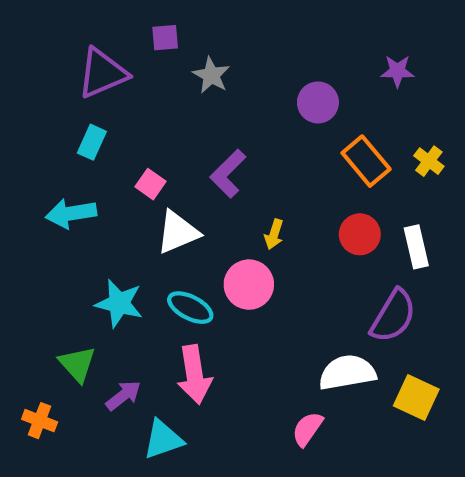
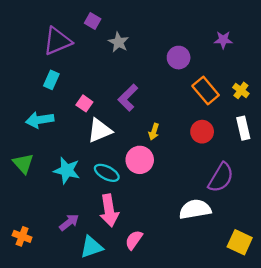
purple square: (165, 38) -> (93, 21), turned 35
white rectangle: (416, 247) -> (243, 128), moved
green triangle: (77, 364) -> (23, 163), moved
yellow square: (416, 398) -> (240, 242), moved
pink semicircle: (307, 429) -> (134, 240), moved

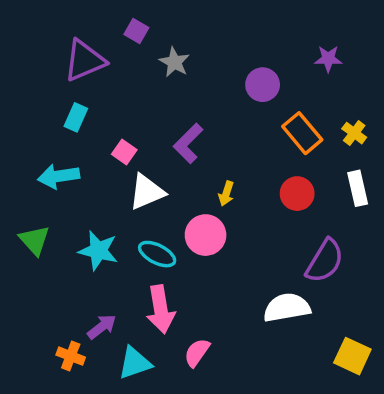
orange cross: (22, 236) -> (71, 356), moved

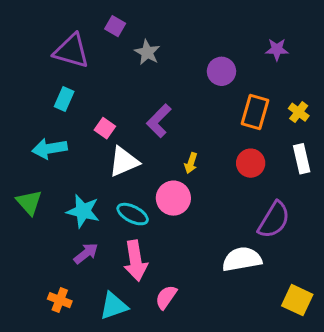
purple triangle: (85, 60) -> (71, 51), turned 39
orange rectangle: (302, 133) -> (255, 112), turned 56
purple arrow: (102, 327) -> (86, 253), moved

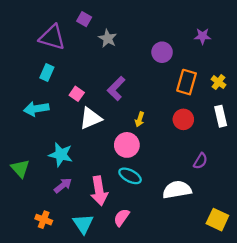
green triangle: (29, 202) -> (20, 168), moved
cyan ellipse: (133, 214) -> (130, 176), moved
purple semicircle: (274, 220) -> (200, 161), size x0.6
cyan triangle: (114, 306) -> (83, 224), turned -45

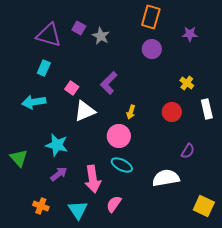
purple square: (84, 19) -> (79, 28), moved
orange rectangle: (187, 82) -> (151, 17), moved
yellow cross: (219, 82) -> (187, 83), moved

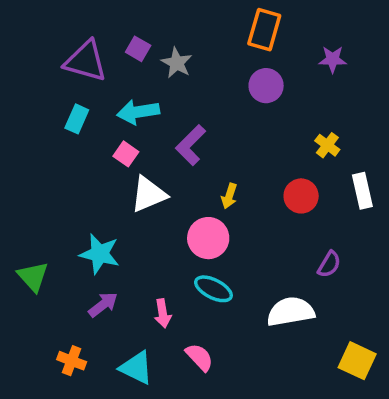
cyan arrow: (34, 102) -> (138, 112), moved
pink arrow: (93, 179) -> (163, 313), size x0.6
pink semicircle: (114, 204) -> (199, 357), turned 102
cyan triangle: (78, 210) -> (136, 368), turned -30

